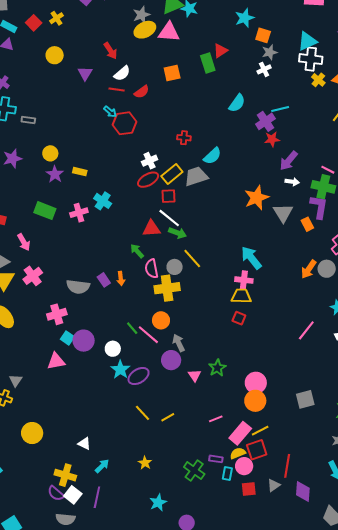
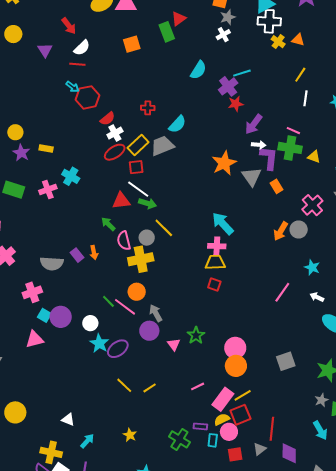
red semicircle: (142, 92) -> (108, 119), moved
purple L-shape: (319, 207) -> (269, 158), moved

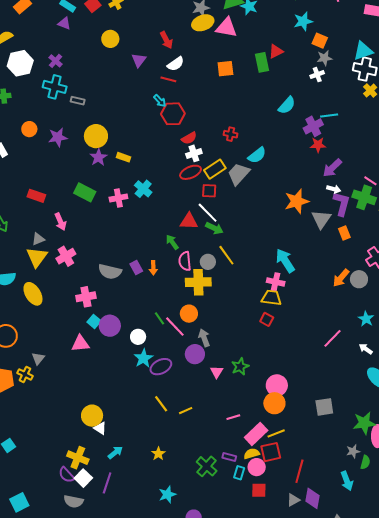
yellow circle: (15, 132) -> (96, 136), size x1.5
gray trapezoid: (162, 146) -> (239, 174), turned -35
yellow circle: (15, 412) -> (92, 416), moved
gray triangle: (260, 449) -> (293, 500), moved

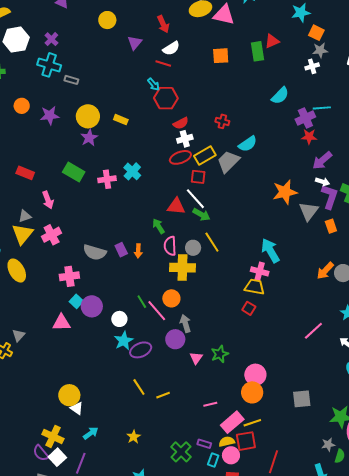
yellow rectangle: (123, 157) -> (121, 120), moved

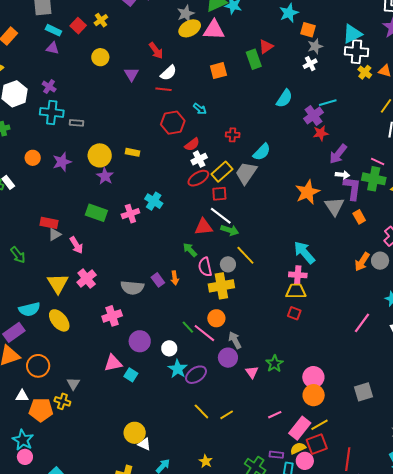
cyan arrow: (153, 84) -> (200, 109), moved
gray triangle: (25, 216) -> (55, 235), moved
cyan square: (76, 301) -> (131, 375), moved

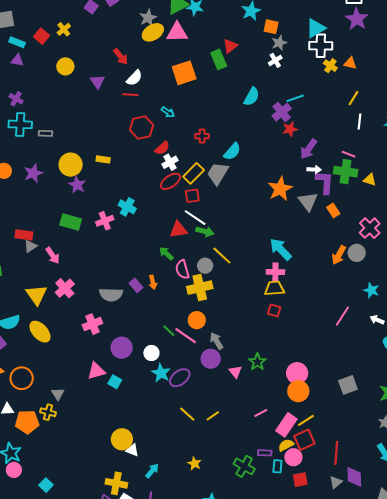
orange square: (218, 71) -> (184, 73), size x1.4

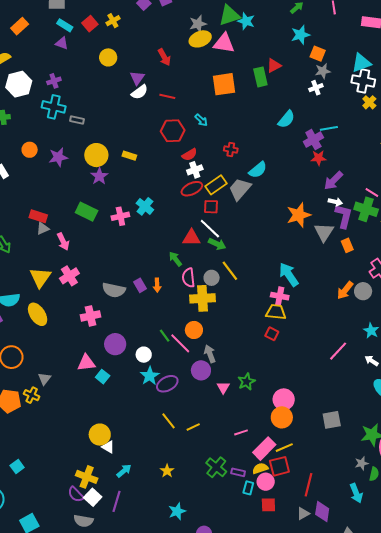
white semicircle: (134, 78) -> (140, 92), moved
purple cross: (16, 99) -> (54, 81), turned 32
green cross: (244, 466) -> (216, 467), moved

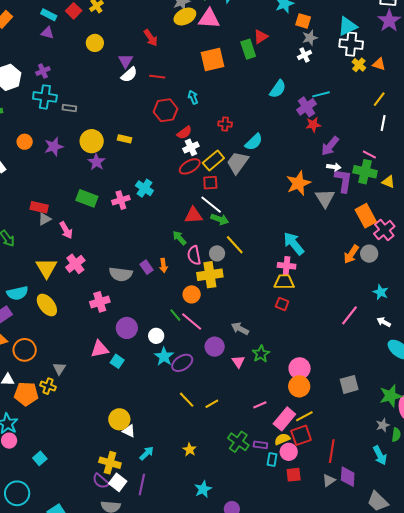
cyan arrow: (201, 120) -> (193, 97), turned -152
orange rectangle: (347, 245) -> (366, 216), moved, size x1.6
orange circle: (194, 330) -> (192, 294), moved
gray arrow: (210, 354) -> (240, 329), moved, turned -36

